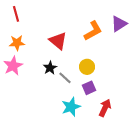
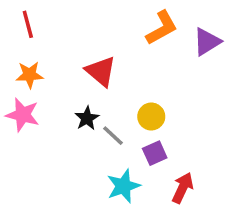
orange L-shape: (93, 31) -> (162, 28), moved
pink star: (13, 66) -> (23, 115), turned -30

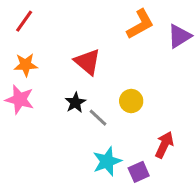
red line: (28, 24) -> (24, 21), turned 50
purple square: (155, 153) -> (139, 172), moved
red arrow: (183, 188) -> (164, 145), moved

